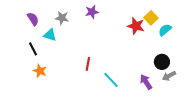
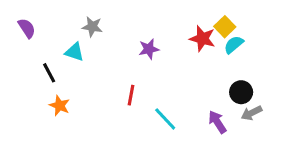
purple star: (92, 12) -> (149, 49), moved
purple semicircle: (33, 19) -> (27, 28), moved
cyan semicircle: (165, 30) -> (234, 45), moved

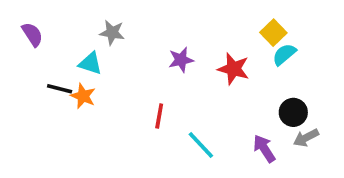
red star: (202, 39) -> (233, 69), moved
black line: (49, 73) -> (60, 89), turned -48
orange star: (60, 106) -> (83, 96), moved

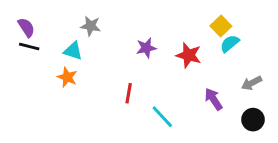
black line: (60, 89) -> (29, 46), moved
black circle: (293, 112) -> (253, 120), moved
gray arrow: (306, 138) -> (252, 83), moved
purple arrow: (264, 149) -> (214, 99), moved

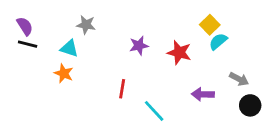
gray arrow: (252, 83) -> (239, 79), turned -126
purple arrow: (214, 99) -> (203, 94), turned -55
black circle: (253, 120) -> (250, 105), moved

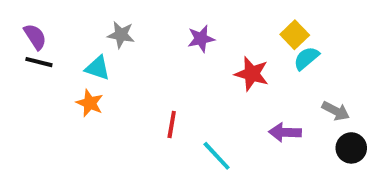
purple star: (139, 46) -> (201, 39), moved

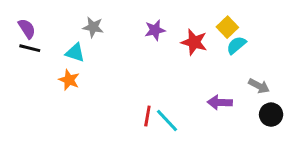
red star: (252, 74) -> (194, 42), moved
red line: (172, 125) -> (147, 116), moved

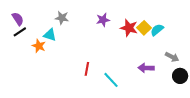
yellow square: (227, 27) -> (144, 28), moved
black line: (30, 48) -> (20, 32), turned -48
orange star: (69, 80) -> (39, 46), moved
red line: (147, 116) -> (87, 69), moved

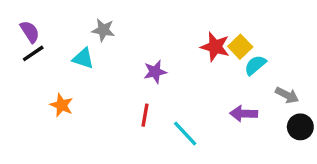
purple star: (103, 20) -> (155, 72), moved
cyan semicircle: (157, 30) -> (255, 65), moved
orange star: (39, 46) -> (62, 105), moved

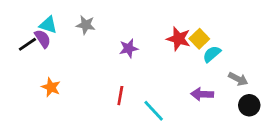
purple semicircle: (30, 32) -> (43, 39), moved
cyan triangle: (83, 58) -> (48, 25), moved
purple star: (155, 72) -> (129, 48), moved

